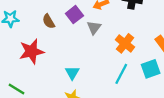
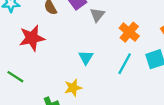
cyan triangle: (72, 73) -> (86, 57), moved

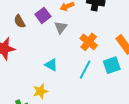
cyan triangle: (86, 57) -> (51, 65), turned -32

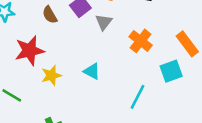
cyan line: (85, 70) -> (138, 97), moved
yellow star: (40, 91) -> (51, 75), moved

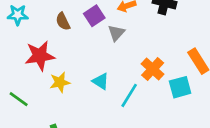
orange cross: (141, 41) -> (153, 69), moved
cyan line: (138, 97) -> (129, 95), moved

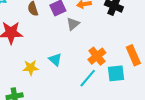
yellow star: (60, 82) -> (31, 68), moved
cyan line: (129, 95) -> (88, 78), moved

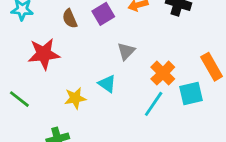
gray triangle: (73, 24) -> (126, 51), moved

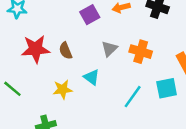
brown semicircle: (70, 19) -> (66, 51), moved
orange cross: (163, 73) -> (141, 52), moved, turned -30

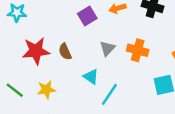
yellow star: (63, 89) -> (46, 90), moved
cyan line: (133, 97) -> (109, 94), moved

